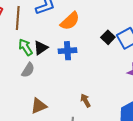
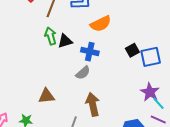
gray semicircle: (28, 70) -> (83, 73), moved
brown arrow: (85, 101) -> (93, 104), size x1.6

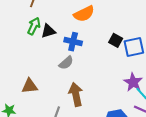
green arrow: (51, 36) -> (34, 26), turned 42
black square: (132, 50) -> (116, 40), turned -32

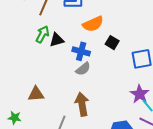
black square: (116, 40) -> (112, 43), moved
gray semicircle: (66, 63) -> (83, 69), moved

